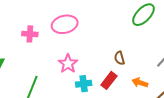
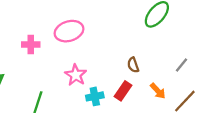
orange arrow: (140, 83) -> (158, 91), turned -147

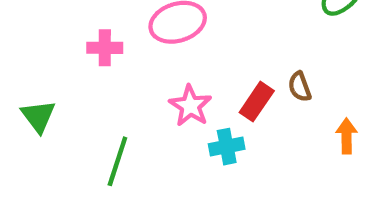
red rectangle: (123, 91) -> (257, 102), moved
orange arrow: (158, 91) -> (347, 136), turned -138

